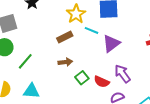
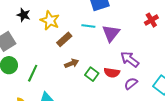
yellow star: (76, 14) -> (50, 20), moved

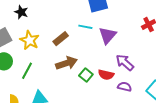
yellow star: (50, 20) -> (30, 40), moved
brown arrow: (72, 63) -> (66, 63), size x1.5
purple semicircle: (131, 83) -> (125, 87), turned 48

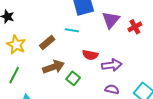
purple triangle: (108, 35) -> (111, 20), moved
purple arrow: (125, 62) -> (112, 65), turned 132
red semicircle: (106, 75) -> (90, 55), moved

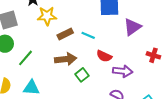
red cross: (135, 27) -> (153, 55), moved, turned 32
cyan line: (72, 30) -> (88, 35), moved
yellow star: (16, 45) -> (47, 16), moved, turned 30

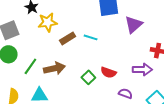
red semicircle: (104, 56) -> (108, 72), moved
brown arrow: (66, 59) -> (54, 68), moved
purple arrow: (123, 71) -> (142, 70), moved

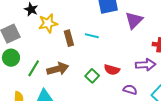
brown rectangle: (68, 38) -> (69, 38), turned -70

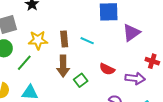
yellow star: (48, 23) -> (38, 40), moved
brown arrow: (58, 69) -> (63, 66), moved, turned 95
red semicircle: (112, 70) -> (107, 69), moved

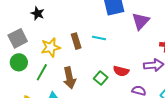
brown arrow: (63, 66) -> (69, 78), moved
red semicircle: (107, 69) -> (121, 71), moved

